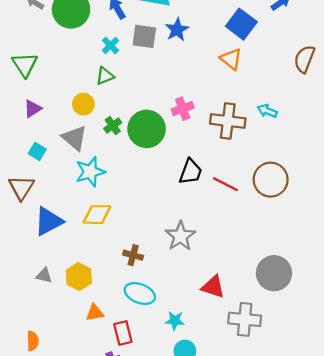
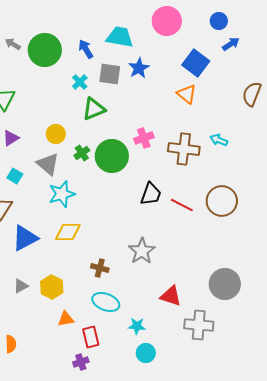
green triangle: (105, 76) -> (94, 109), moved, size x1.4
gray triangle: (44, 275) -> (21, 286), turned -42

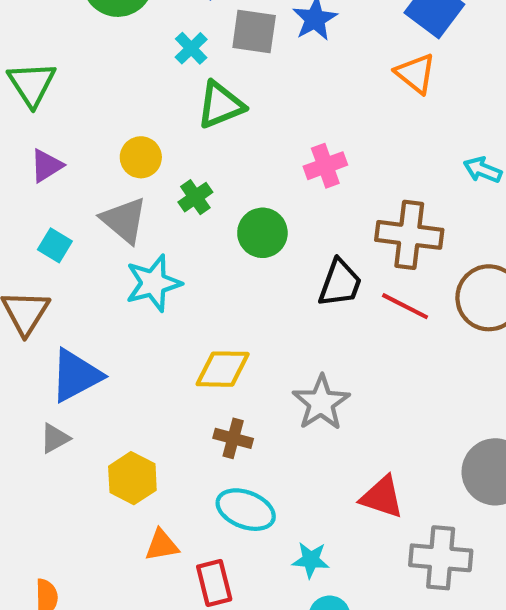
brown cross: (184, 149) -> (409, 235), moved
green circle: (112, 156) -> (262, 233), moved, size x0.7
yellow diamond: (68, 232) -> (223, 369), moved
gray triangle: (21, 286) -> (55, 438), moved

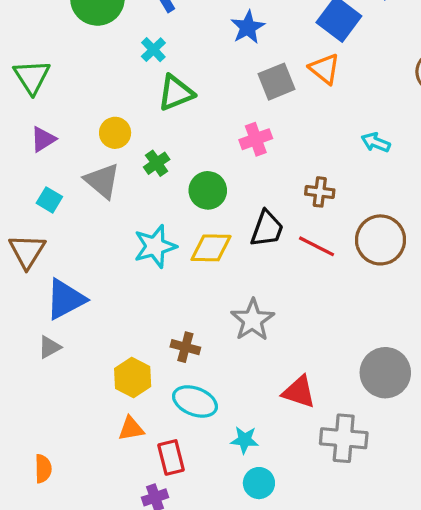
gray square: (254, 31) -> (277, 82), moved, turned -30
brown cross: (409, 235) -> (320, 192), size x0.6
cyan star: (153, 283) -> (155, 246), moved
yellow diamond: (223, 369) -> (211, 248), moved
yellow hexagon: (132, 478) -> (133, 377), moved

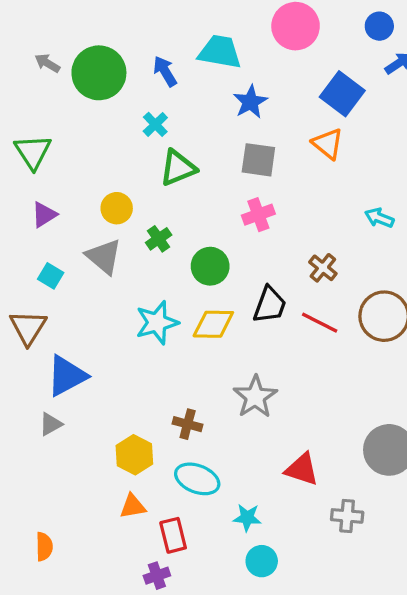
gray square: (277, 82) -> (258, 160), moved, turned 30
brown cross: (320, 192) -> (323, 268), turned 32
gray cross: (344, 438) -> (347, 516), size x0.7

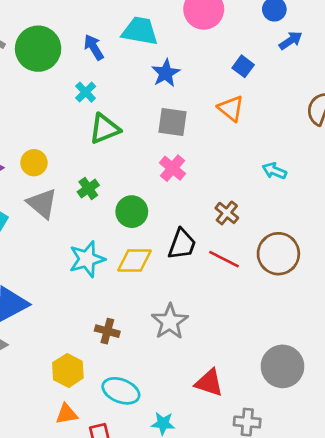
blue square: (342, 94) -> (243, 66), size x0.6
yellow circle: (117, 208) -> (34, 163), moved
pink cross: (258, 215) -> (172, 168), turned -30
brown cross: (188, 424) -> (107, 331), moved

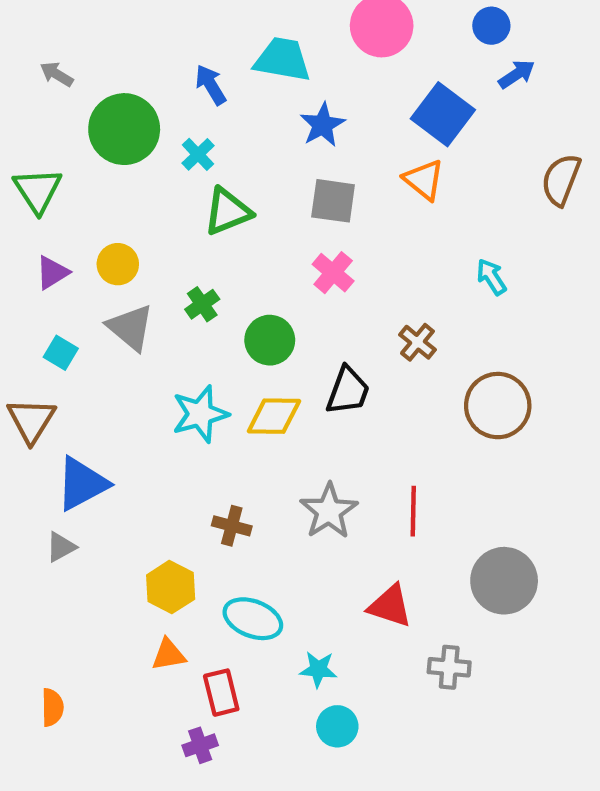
green circle: (38, 49) -> (124, 129), moved
blue square: (243, 66) -> (443, 114), size x1.8
cyan arrow: (274, 171) -> (491, 277), turned 35
red line: (224, 259) -> (413, 511), moved, turned 64

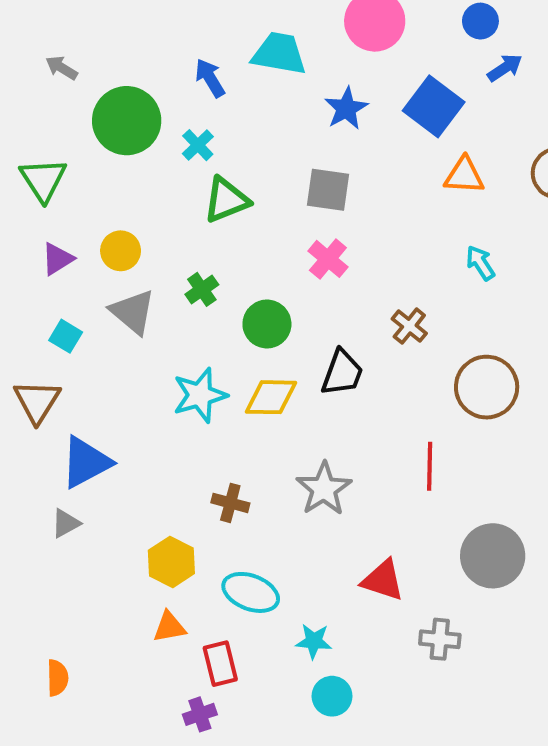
blue star: (323, 125) -> (346, 108), moved
orange triangle: (424, 180) -> (464, 176), moved, turned -36
red line: (413, 511) -> (430, 466), moved

